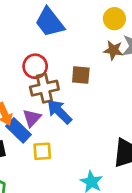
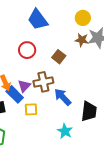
brown square: (81, 75) -> (59, 57), turned 32
brown cross: (44, 88) -> (43, 82), moved
blue arrow: (59, 112) -> (63, 97), moved

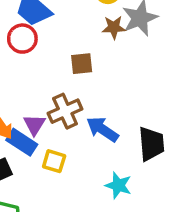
red circle: (27, 50) -> (22, 39), moved
brown square: (59, 57) -> (82, 64), turned -32
yellow square: (31, 109) -> (54, 161), turned 32

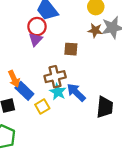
purple triangle: (34, 125) -> (36, 39), moved
yellow square: (54, 161) -> (42, 106), turned 32
cyan star: (118, 185) -> (58, 92), moved

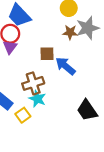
blue arrow: (76, 92) -> (65, 66), moved
black trapezoid: (105, 107) -> (87, 110), turned 145

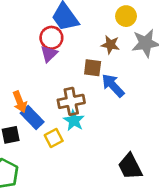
brown star: (70, 32) -> (110, 45), moved
black trapezoid: (87, 110) -> (130, 166), moved

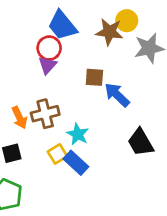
brown star: (110, 45) -> (109, 32), moved, size x1.4
brown cross: (71, 101) -> (45, 114), moved
blue rectangle: (32, 118) -> (76, 163), moved
black trapezoid: (130, 166) -> (141, 142), moved

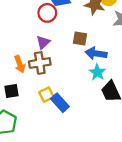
purple triangle: (47, 65) -> (43, 42), moved
blue arrow: (117, 95) -> (96, 53), turned -40
cyan star: (78, 134) -> (97, 72), moved

